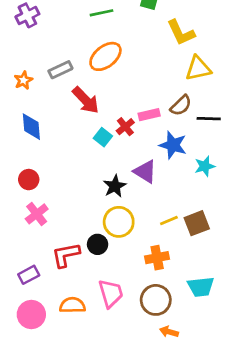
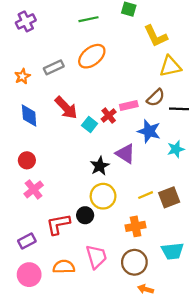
red arrow: (86, 100) -> (66, 108), moved

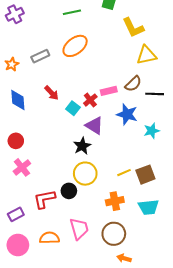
red arrow: (66, 108) -> (52, 93), size x0.7
purple triangle: (125, 154) -> (94, 126), moved
cyan trapezoid: (172, 251) -> (149, 207), moved

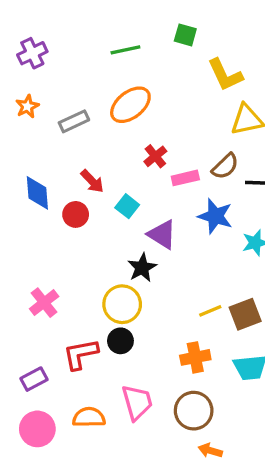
orange star: (12, 64) -> (27, 106), moved
red cross: (90, 100) -> (155, 156), moved
red circle: (16, 141) -> (76, 214), moved
yellow circle: (85, 174) -> (122, 304), moved

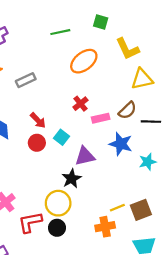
orange ellipse: (130, 105) -> (84, 61), moved
red circle: (76, 214) -> (37, 143), moved
purple triangle: (162, 234) -> (85, 156), turned -45
red L-shape: (81, 354) -> (30, 222), moved
orange cross: (195, 357) -> (105, 227), moved

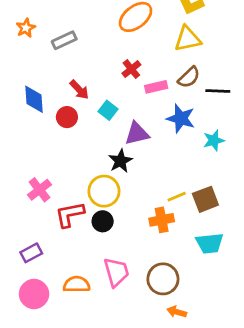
yellow triangle: (142, 79) -> (188, 39), moved
red circle: (37, 143) -> (67, 117), moved

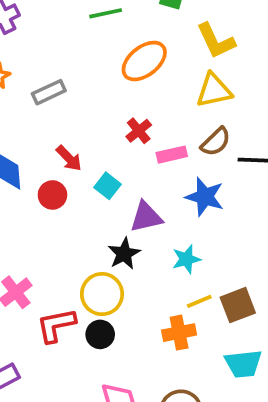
cyan star: (214, 140) -> (186, 259), moved

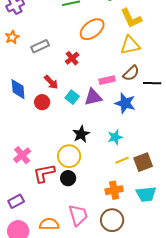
red cross: (139, 131) -> (72, 58), moved
purple triangle: (146, 217) -> (93, 97), moved
orange cross: (179, 333) -> (114, 190), moved

